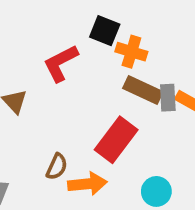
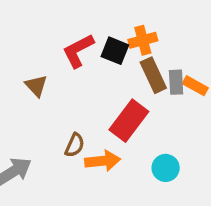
black square: (105, 31) -> (115, 51), moved
orange cross: (131, 52) -> (143, 40), turned -32
brown rectangle: (143, 90) -> (153, 75), turned 40

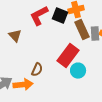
orange arrow: (103, 161) -> (23, 85), moved
cyan circle: (166, 168) -> (78, 71), moved

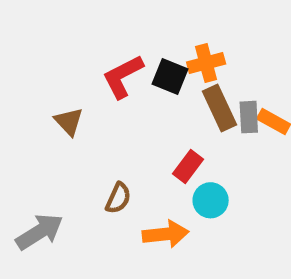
red rectangle: (68, 56) -> (188, 167), size x0.6
orange arrow: (23, 85) -> (166, 234), moved

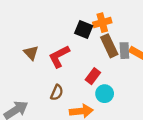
red L-shape: (123, 77) -> (59, 56), moved

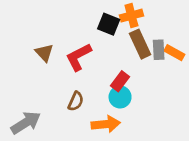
cyan circle: (105, 94) -> (120, 97), moved

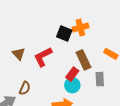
brown rectangle: (140, 44) -> (83, 60), moved
gray rectangle: (159, 50) -> (100, 79), moved
brown semicircle: (76, 101) -> (25, 88), moved

